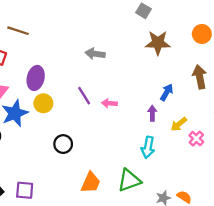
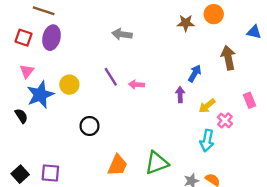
orange circle: (202, 34) -> (214, 14), moved
brown star: (158, 43) -> (186, 23), size x0.7
purple ellipse: (36, 78) -> (51, 38), moved
cyan arrow: (148, 147) -> (207, 141), moved

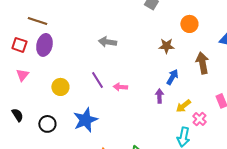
brown star: (186, 23) -> (166, 46), moved
blue star: (40, 95) -> (85, 120), moved
black circle: (90, 126) -> (47, 124), moved

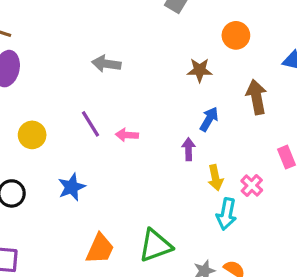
yellow arrow: (183, 106) -> (215, 178), moved, turned -63
blue star: (85, 120) -> (72, 187), size x0.7

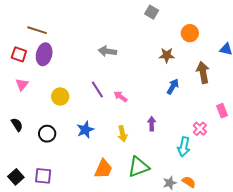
pink arrow: (127, 135) -> (120, 96), turned 32
purple arrow: (189, 149) -> (152, 124), moved
yellow arrow: (215, 178) -> (123, 134), moved

